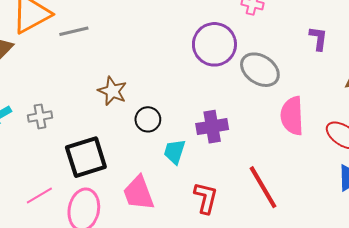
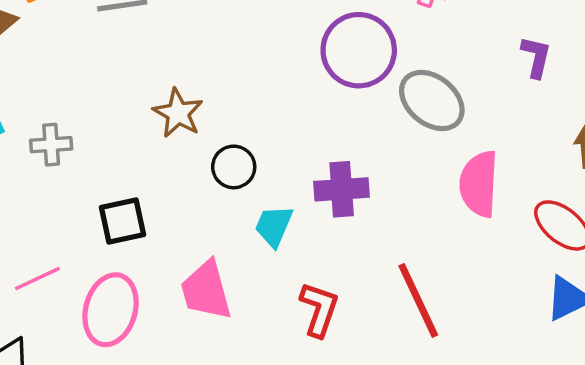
black square: (86, 157) -> (123, 221), size x0.7

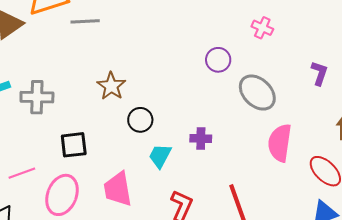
purple circle: (359, 50) -> (218, 60), size x0.6
gray cross: (51, 145) -> (37, 97), size x1.4
purple cross: (342, 189) -> (201, 139), size x0.7

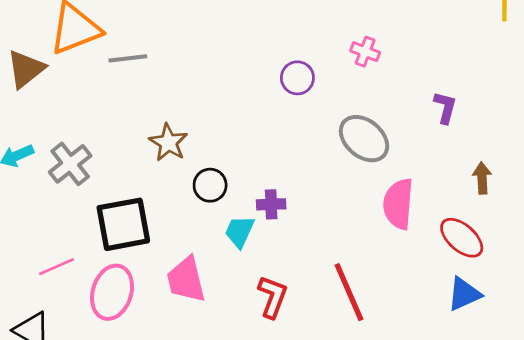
purple circle: (218, 60) -> (297, 78), moved
gray cross: (37, 97) -> (70, 164), turned -36
purple cross: (201, 139) -> (271, 204), moved
black square: (74, 145) -> (123, 224), size x1.5

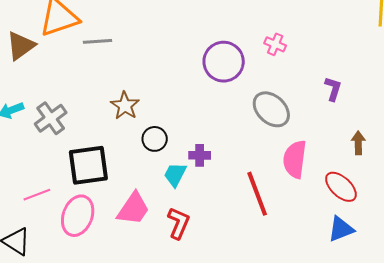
purple circle: (297, 78) -> (224, 62), size x1.6
pink trapezoid: (186, 280) -> (133, 209), turned -135
red line: (349, 292) -> (257, 194), moved
red L-shape: (273, 297) -> (179, 223), moved

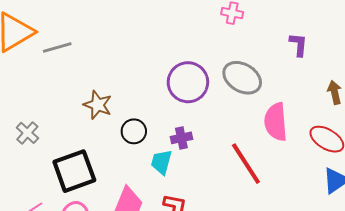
purple circle: (224, 62) -> (188, 82), moved
gray cross: (51, 118) -> (27, 133), size x0.7

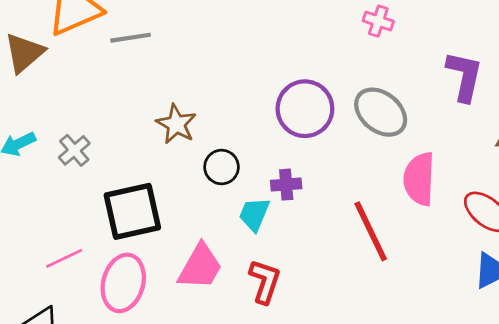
purple L-shape: (298, 45) -> (464, 76), size x1.5

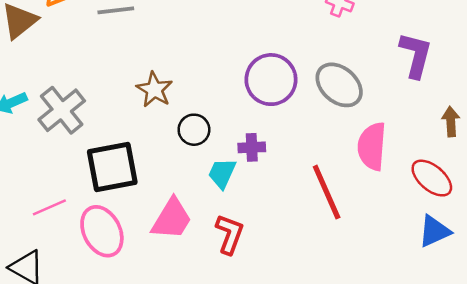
gray cross: (74, 150) -> (62, 110), size x1.6
pink ellipse: (123, 283) -> (102, 231), turned -45

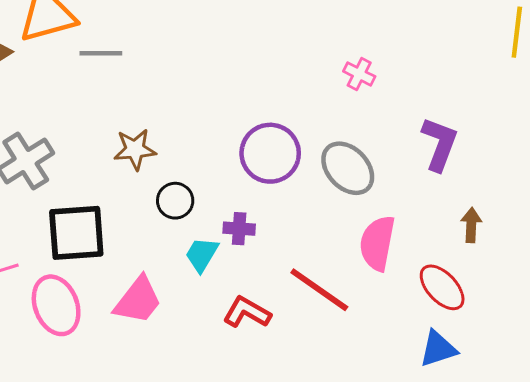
brown star: (154, 90) -> (135, 149), turned 30
red line: (327, 192) -> (319, 290), turned -38
red L-shape: (230, 234) -> (247, 312), moved, turned -87

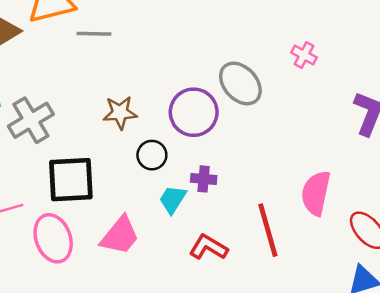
purple circle: (270, 153) -> (194, 112), moved
gray ellipse: (348, 168) -> (240, 83), moved
red line: (319, 290) -> (268, 230), turned 38

